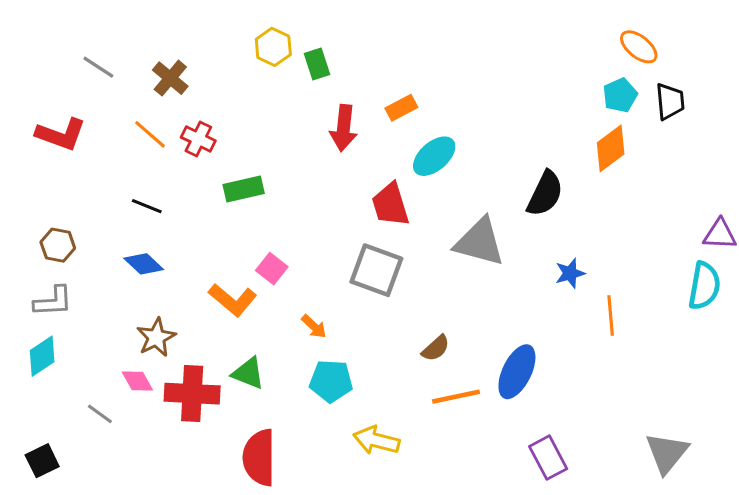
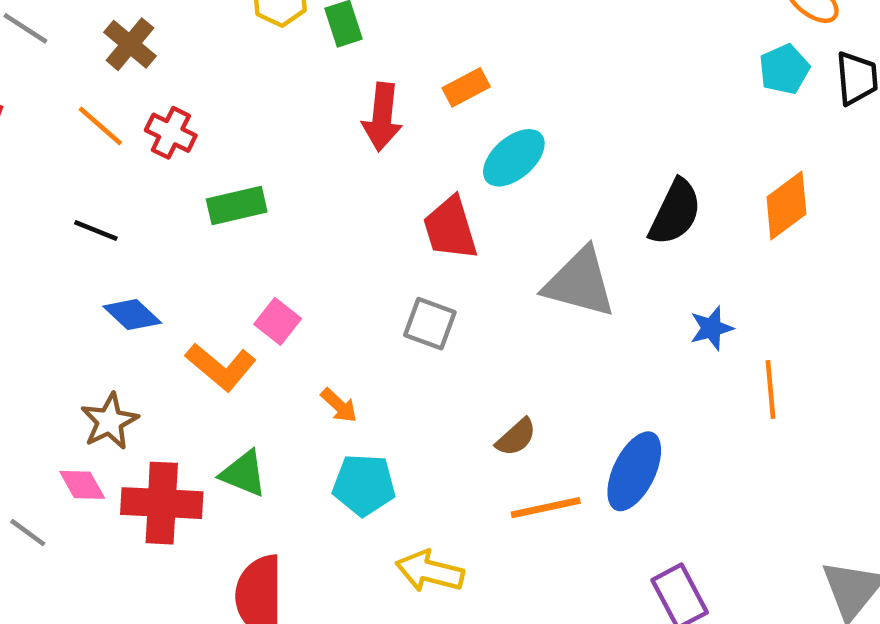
orange diamond: (611, 148) -> (786, 205), moved
blue diamond: (144, 264) -> (132, 315), moved
gray square: (376, 270) -> (430, 324), size x0.7

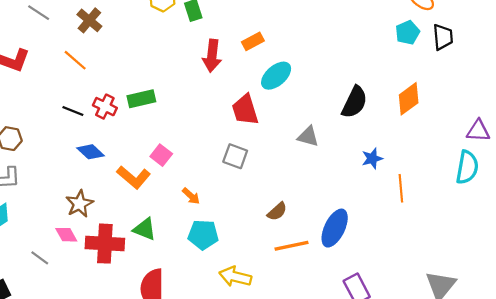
red cross: (171, 133) -> (105, 107), moved
gray triangle: (580, 283) -> (308, 136), size x0.6

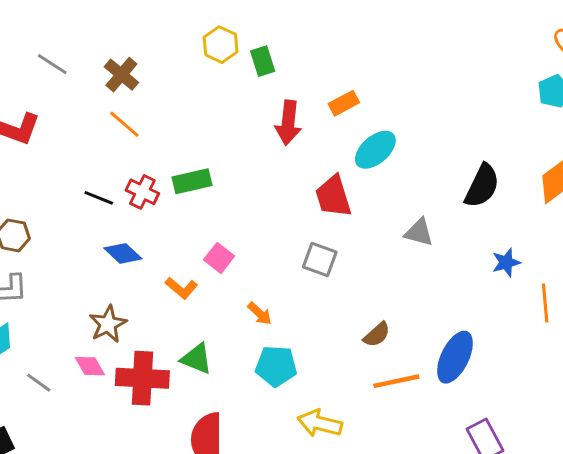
orange line: (75, 60) -> (124, 124), moved
orange L-shape: (134, 177) -> (181, 288), size x0.7
gray line: (40, 258) -> (39, 383), moved

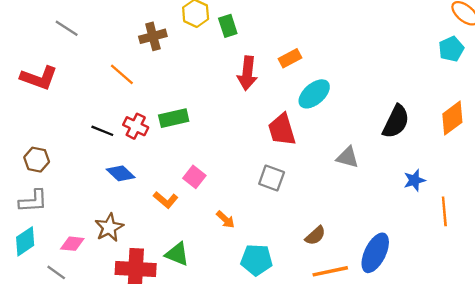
brown cross: (121, 75) -> (153, 36), moved, turned 35
pink diamond: (90, 366) -> (72, 244), moved, turned -55
cyan pentagon: (276, 366) -> (257, 260), moved

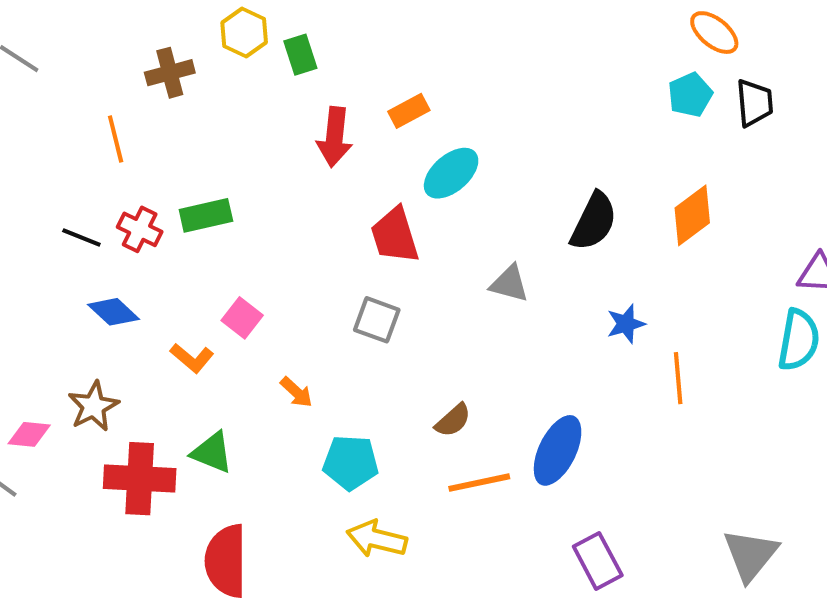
orange line: (122, 74) -> (116, 139), turned 35

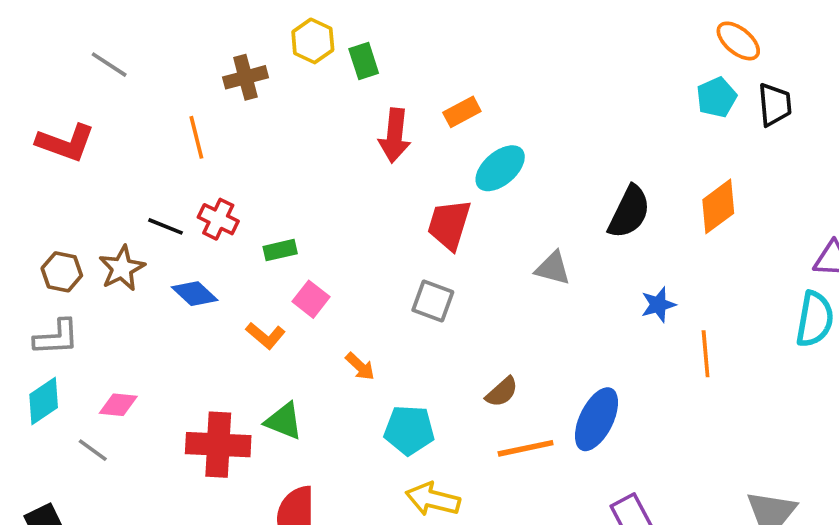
green rectangle: (206, 215) -> (280, 250), moved, size x0.7
red trapezoid: (395, 235) -> (449, 225), turned 34
brown star: (93, 406) -> (122, 268), moved

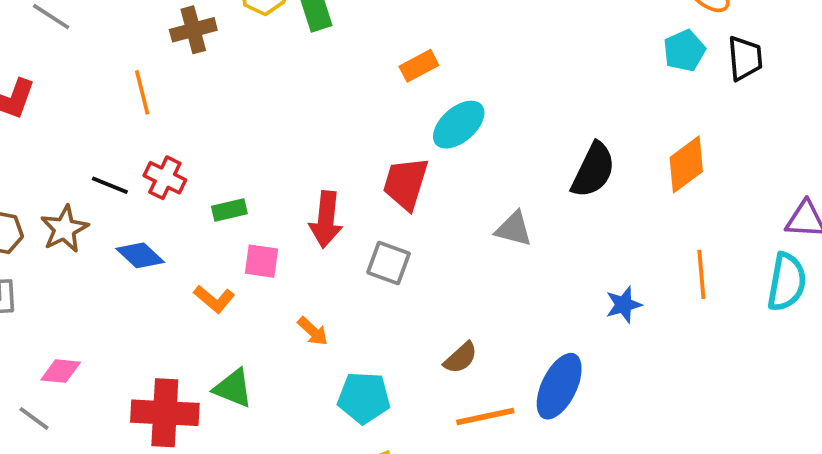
red arrow: (395, 136) -> (326, 219), moved
pink square: (311, 299) -> (262, 261), turned -30
blue star: (658, 305) -> (624, 305), moved
orange line: (706, 354) -> (701, 274), moved

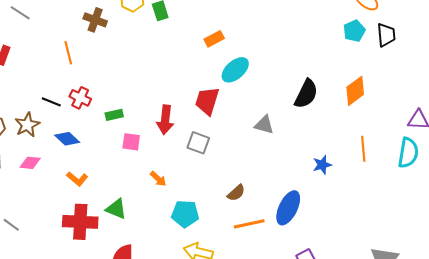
brown cross: (193, 30) -> (95, 20), turned 35
orange L-shape: (214, 299) -> (77, 179), moved
pink diamond: (61, 371) -> (30, 163), moved

